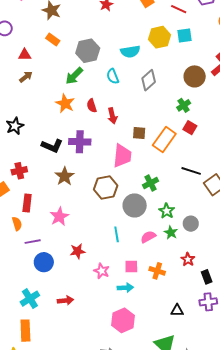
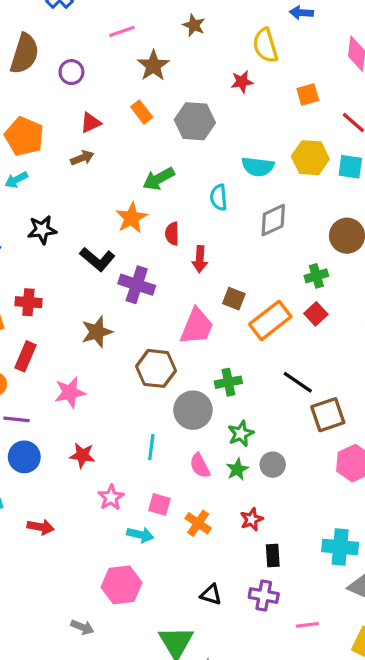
gray hexagon: (88, 51) -> (195, 121), moved
red triangle: (25, 55) -> (91, 123), turned -40
black L-shape: (52, 146) -> (97, 259), moved
pink semicircle: (148, 237) -> (200, 466), turned -105

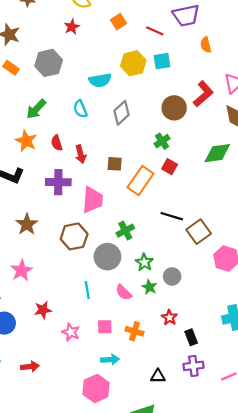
purple cross: (137, 285) -> (58, 182), moved
brown square: (234, 299) -> (115, 164), moved
cyan arrow: (140, 535) -> (110, 360), moved

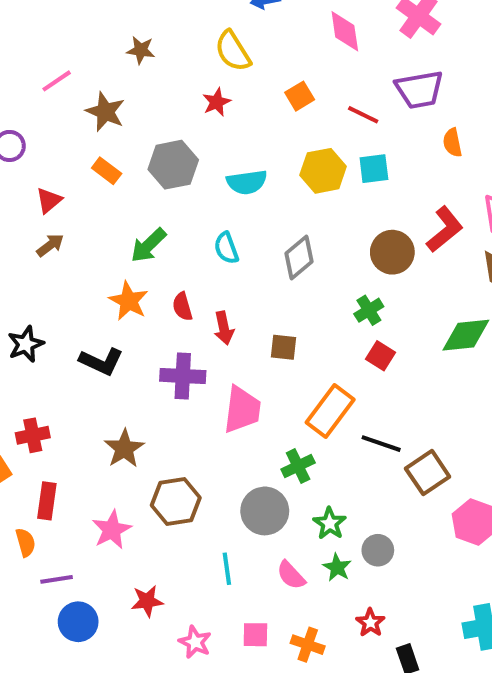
cyan semicircle: (100, 80) -> (247, 182), moved
orange rectangle: (141, 181) -> (330, 411), moved
brown hexagon: (74, 236) -> (176, 501), moved

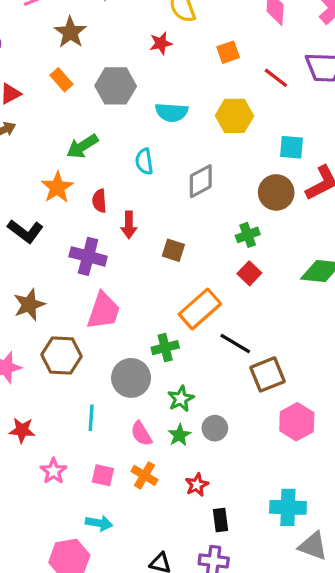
cyan square: (374, 169) -> (292, 147), moved
pink trapezoid: (242, 410) -> (103, 311), moved
orange cross: (308, 645) -> (144, 475), moved

